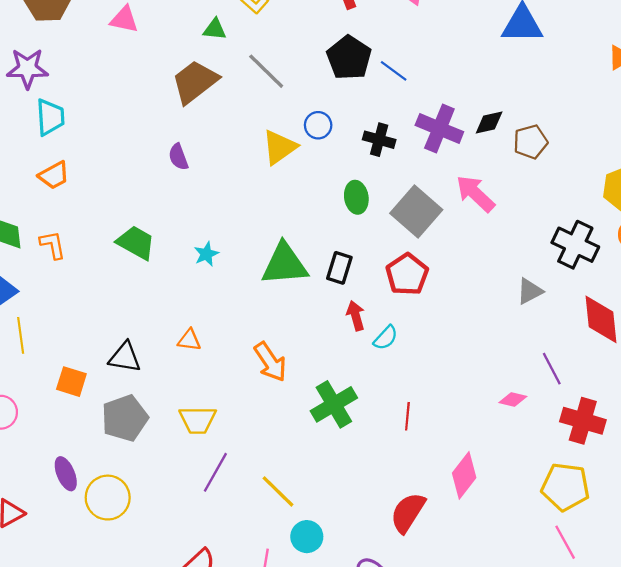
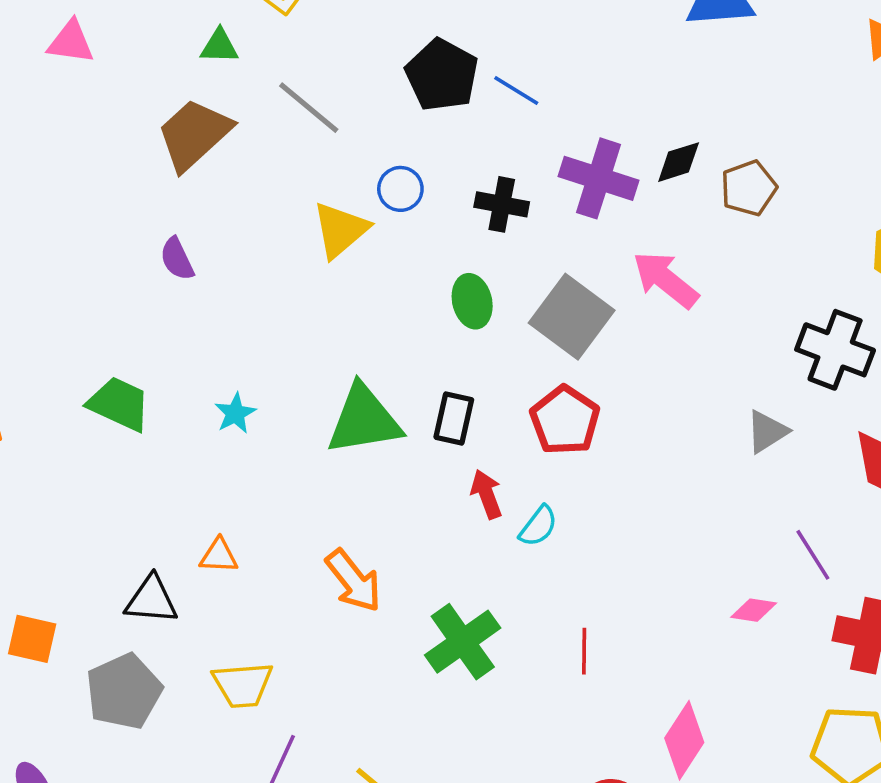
black triangle: (125, 357) -> (151, 600), moved

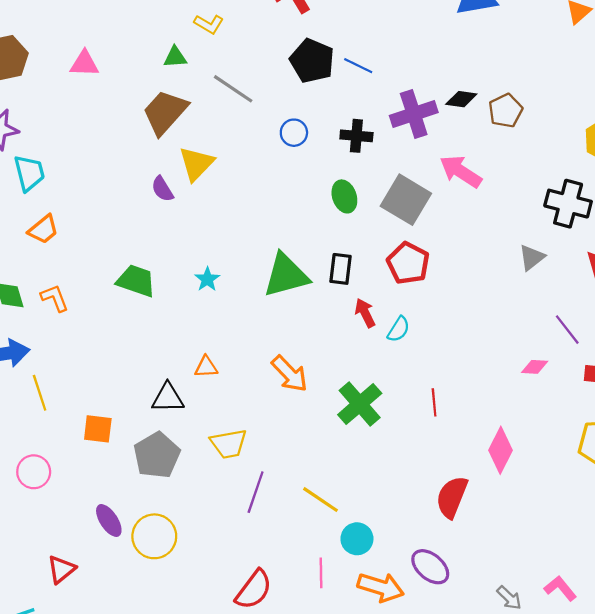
black diamond: (679, 162) -> (461, 99), turned 32
purple cross: (599, 178) -> (414, 114), turned -30
yellow triangle: (340, 230) -> (196, 164), moved

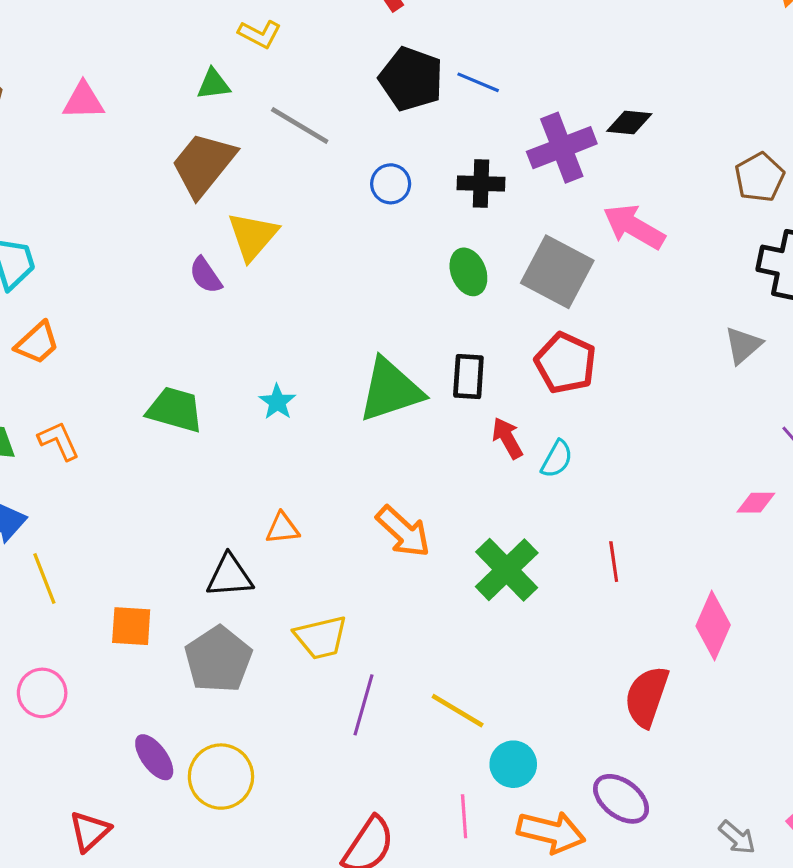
brown pentagon: (506, 111) -> (760, 177), moved

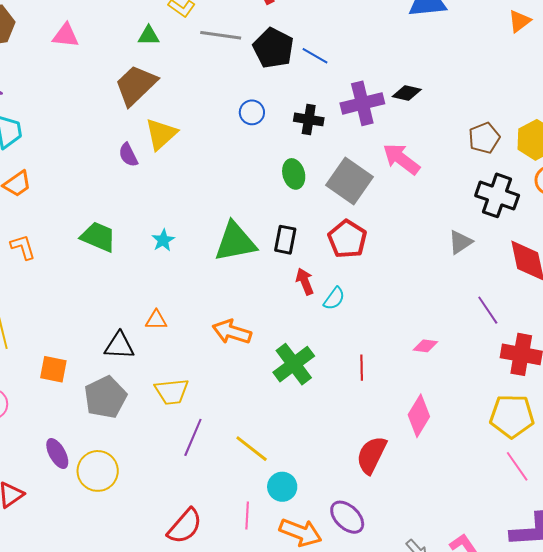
gray line: (300, 126) -> (221, 35), moved, turned -30
pink diamond: (756, 503) -> (425, 346), moved
orange arrow: (403, 532) -> (232, 332), turned 147

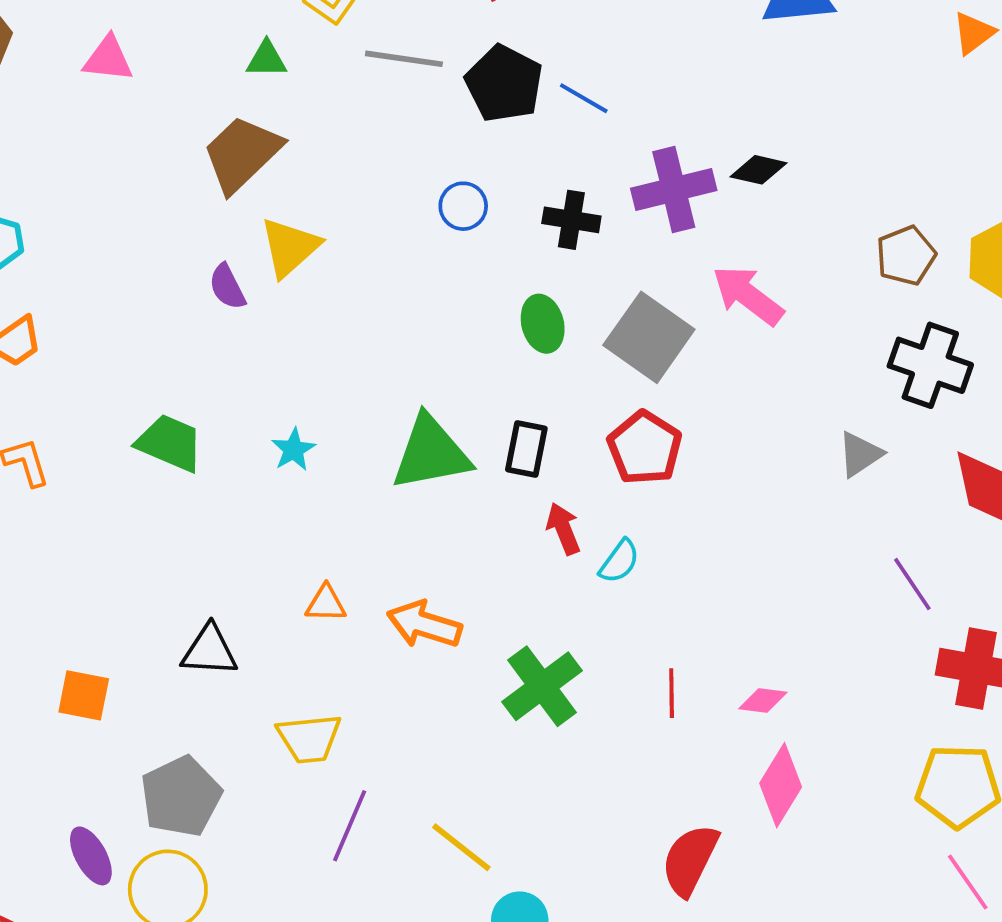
orange triangle: (156, 320) -> (326, 604), moved
pink diamond: (425, 346) -> (763, 700), moved
gray pentagon: (105, 397) -> (181, 796), moved

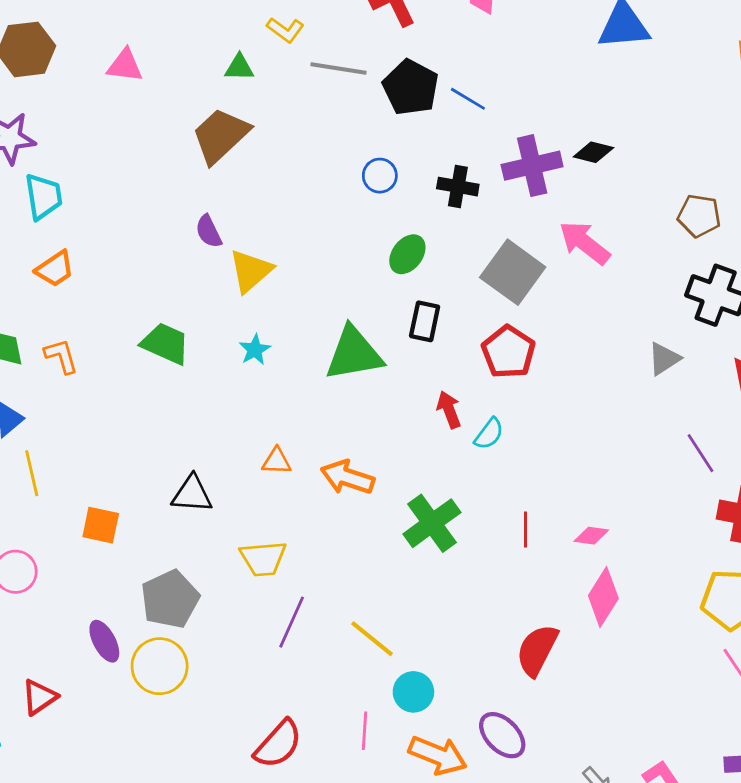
yellow triangle: (290, 247) -> (251, 271), moved
brown pentagon: (906, 256) -> (699, 216), turned 30
green ellipse: (543, 324) -> (407, 254), moved, turned 51
black rectangle: (526, 449) -> (425, 321), moved

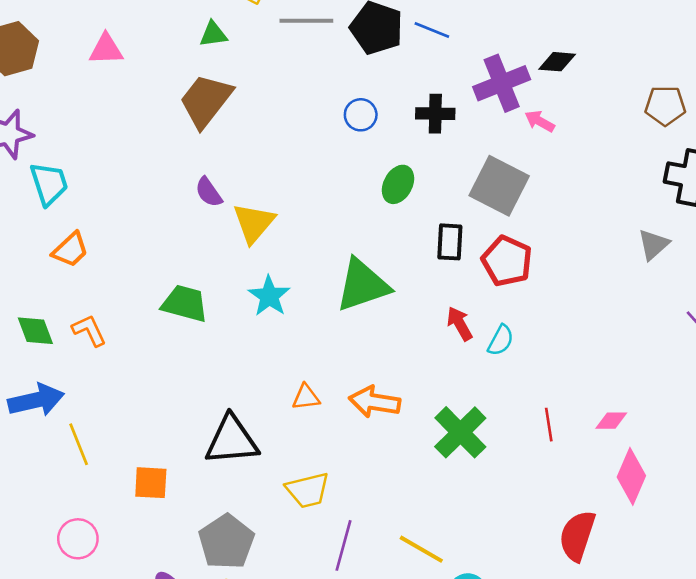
pink arrow: (585, 243) -> (540, 121), moved, size x0.6
black rectangle: (425, 321) -> (450, 242), moved
cyan star: (255, 350) -> (269, 296), size x1.4
black triangle: (192, 494) -> (232, 440), size x1.4

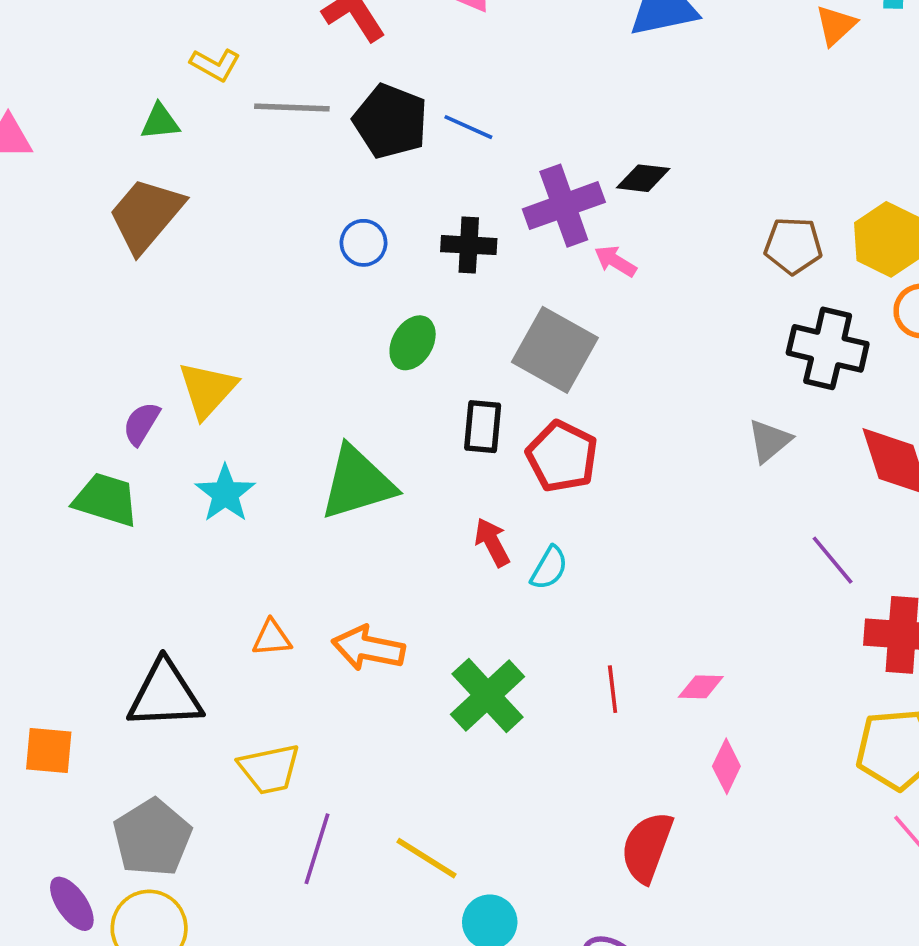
purple semicircle: (209, 192) -> (141, 424), moved, turned 64
pink diamond: (631, 476) -> (726, 766), size x0.7

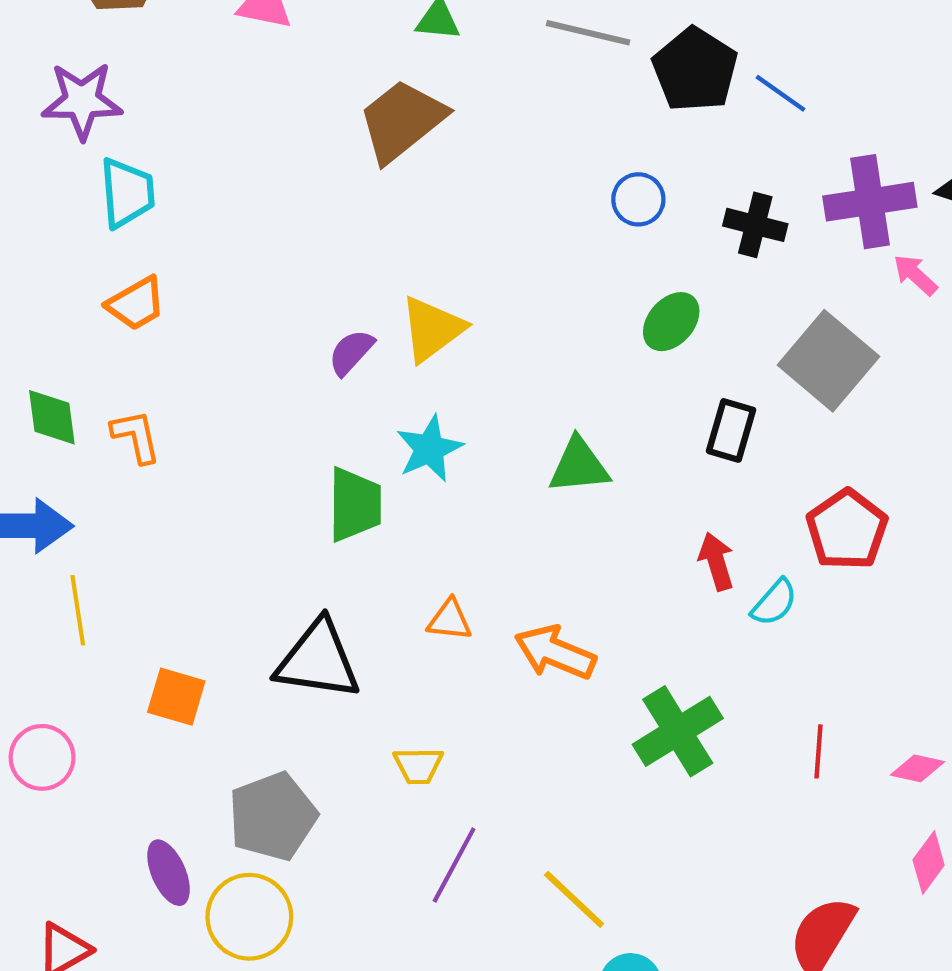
red pentagon: (562, 456) -> (847, 530), moved
green triangle: (357, 483) -> (579, 466), size x0.7
green trapezoid: (106, 500) -> (355, 504), moved, turned 62
yellow trapezoid: (269, 769) -> (418, 766), size x0.7

